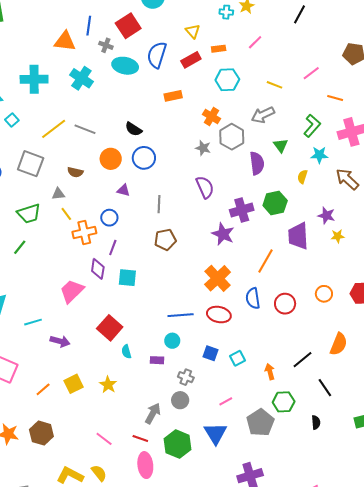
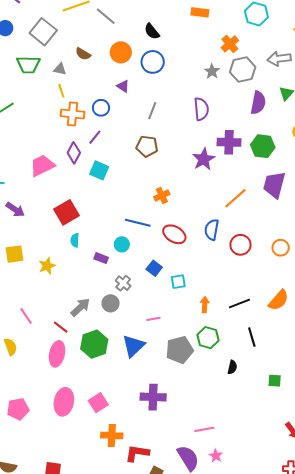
green trapezoid: (29, 214) -> (28, 65), moved
orange cross: (218, 278) -> (162, 196), moved, size x0.6

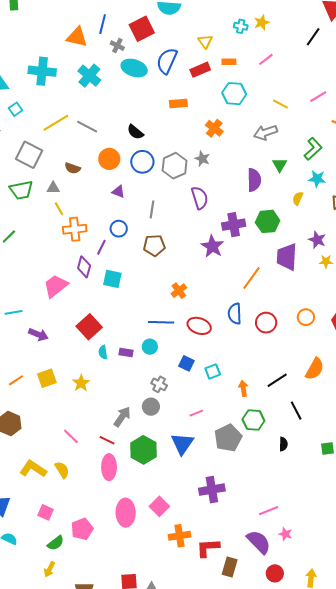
gray hexagon: (243, 70) -> (175, 166), moved
blue circle: (101, 108) -> (119, 229), moved
purple rectangle: (101, 258) -> (126, 352), moved

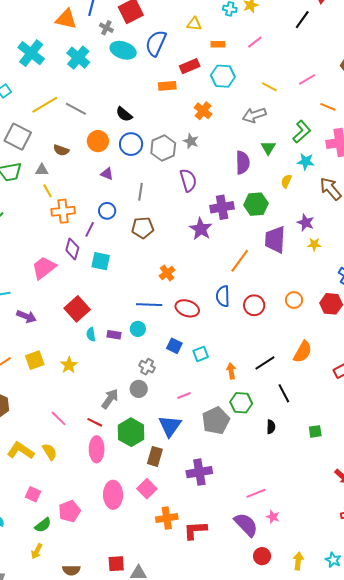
yellow triangle: (205, 42) -> (194, 24), turned -49
red rectangle: (200, 70) -> (190, 66), moved
cyan cross: (42, 71) -> (31, 53), turned 32
brown rectangle: (230, 567) -> (155, 456), moved

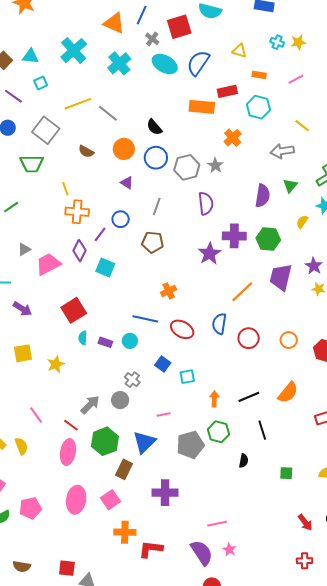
orange rectangle: (167, 86) -> (202, 107), size x1.4
gray triangle: (42, 170) -> (24, 249), moved, turned -40

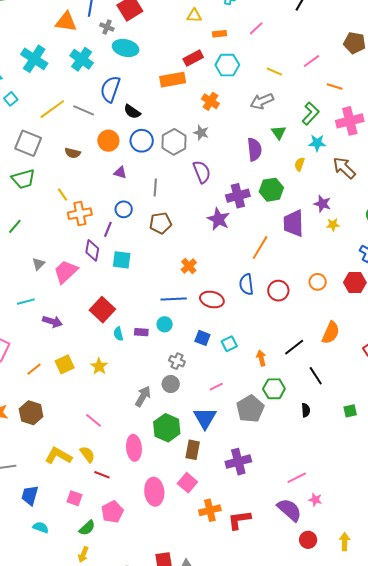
blue semicircle: (198, 63) -> (110, 89), moved
red line: (71, 425) -> (102, 475), moved

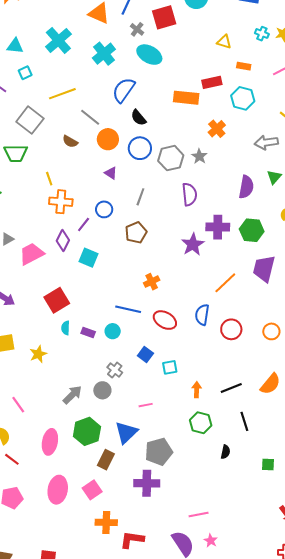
gray line: (84, 110) -> (90, 117), moved
brown pentagon: (161, 223) -> (136, 233), turned -30
gray pentagon: (250, 409) -> (159, 452), moved

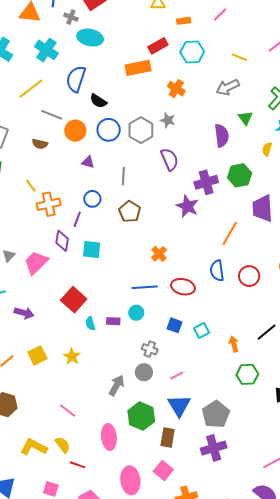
yellow line: (62, 94) -> (31, 89), moved
pink line: (146, 405) -> (177, 376), moved

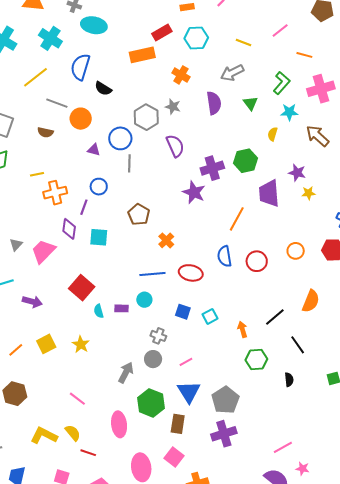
blue circle: (109, 130) -> (120, 138), moved
purple semicircle: (222, 136) -> (214, 103), moved
yellow line: (31, 186) -> (37, 174), turned -64
brown pentagon: (130, 212) -> (139, 214), moved

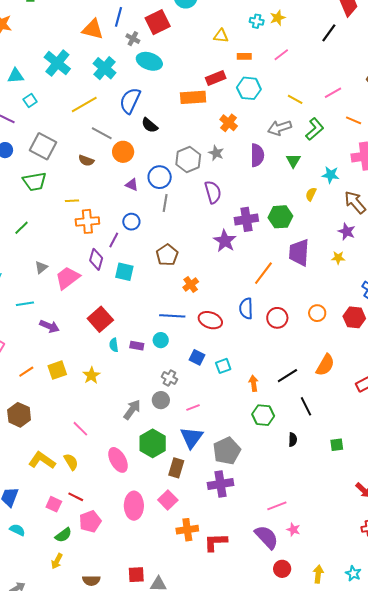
green L-shape: (282, 83) -> (315, 129), moved
purple star: (297, 173) -> (347, 232), moved
pink ellipse: (119, 424) -> (118, 460), turned -30
red line: (88, 453) -> (76, 497), moved

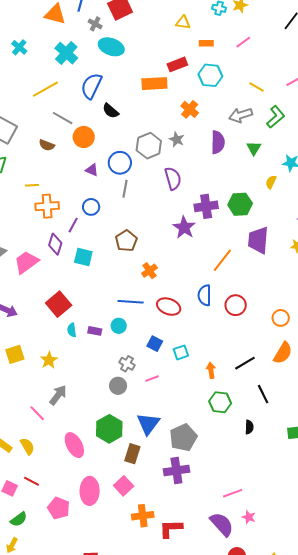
cyan cross: (57, 63) -> (19, 47), size x0.6
orange circle: (317, 313) -> (281, 318), moved
pink line: (193, 407) -> (152, 379), moved
gray arrow: (132, 410) -> (58, 395), moved
pink pentagon: (90, 521) -> (59, 508), moved, turned -30

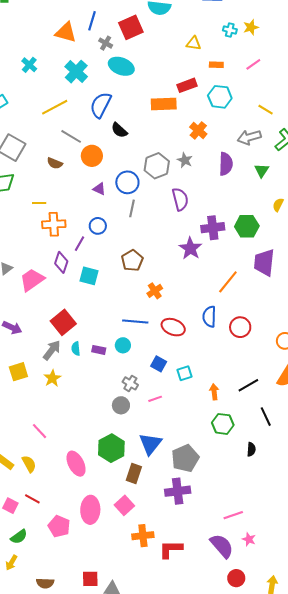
gray arrow: (58, 395) -> (52, 350), moved

